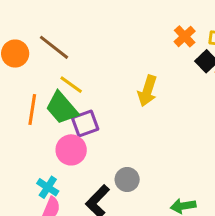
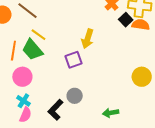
purple square: (85, 124) -> (74, 60), moved
pink circle: (71, 150) -> (22, 77), moved

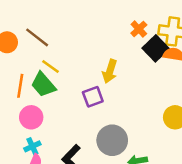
black square: (126, 20) -> (156, 48), size x1.5
gray circle: (75, 96) -> (112, 140), moved, size x1.6
cyan cross: (23, 101) -> (32, 146), turned 32

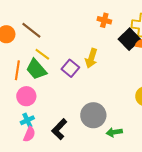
orange cross: (139, 29) -> (104, 20), moved, turned -32
purple square: (93, 97) -> (70, 68), moved, turned -30

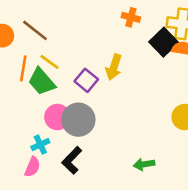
orange line: (17, 70) -> (23, 68), moved
pink circle: (26, 96) -> (57, 117), moved
gray circle: (93, 115) -> (78, 120), moved
cyan cross: (27, 120) -> (40, 145), moved

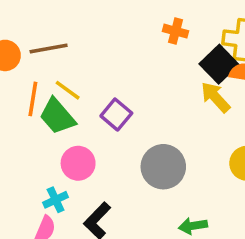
brown line: (35, 30) -> (49, 48), turned -48
yellow arrow: (114, 67) -> (215, 97), moved, turned 120
gray circle: (78, 120) -> (163, 167), moved

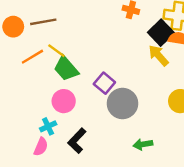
orange line: (33, 99) -> (32, 57), turned 50
purple square: (116, 115) -> (104, 83), moved
green trapezoid: (57, 116) -> (66, 69), moved

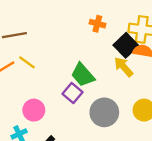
green trapezoid: (66, 69) -> (83, 75), moved
gray circle: (122, 103) -> (104, 112), moved

